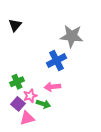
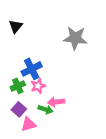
blue cross: (56, 60) -> (32, 69), moved
pink arrow: (52, 87) -> (56, 102), moved
pink star: (30, 96) -> (38, 86), moved

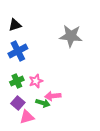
black triangle: (16, 26) -> (15, 25), turned 32
blue cross: (32, 69) -> (18, 51), moved

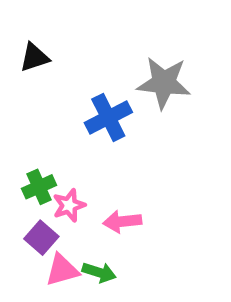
blue cross: (18, 51) -> (108, 117), moved
pink star: (36, 81) -> (69, 205), moved
green arrow: (43, 103) -> (99, 272), moved

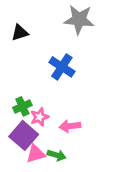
gray star: (164, 83) -> (79, 19), moved
blue cross: (108, 117) -> (62, 67), turned -30
purple square: (41, 238) -> (24, 135), size x1.5

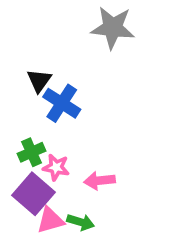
black triangle: (20, 33) -> (39, 81), moved, turned -36
blue cross: (62, 67) -> (62, 103), moved
pink star: (40, 117) -> (56, 167), turned 30

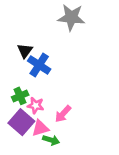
pink arrow: (99, 181) -> (63, 114), turned -42
pink triangle: (50, 220) -> (40, 128), moved

